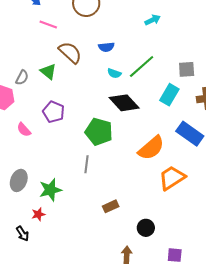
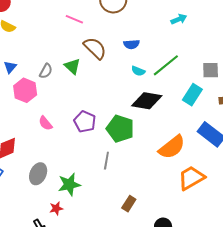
black diamond: (124, 103) -> (147, 101), turned -40
purple pentagon: (54, 112) -> (85, 122), moved
brown rectangle: (111, 206) -> (129, 204), turned -35

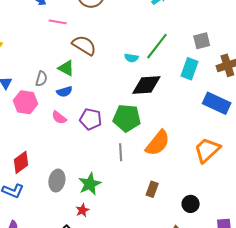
blue semicircle: (131, 44) -> (64, 92), moved
pink semicircle: (45, 123) -> (59, 118), moved
orange semicircle: (172, 147) -> (158, 143), moved

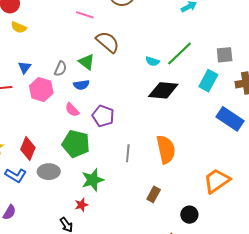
green pentagon: (127, 118) -> (76, 144), moved
orange semicircle: (158, 143) -> (166, 149), turned -60
orange trapezoid: (207, 150) -> (217, 181), moved
red diamond: (21, 162) -> (28, 148), turned -40
gray ellipse: (57, 181) -> (49, 172), moved, turned 70

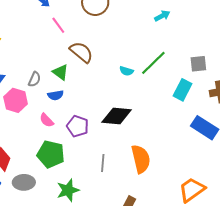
pink line: (85, 15) -> (58, 25), turned 36
black diamond: (163, 90) -> (117, 116), moved

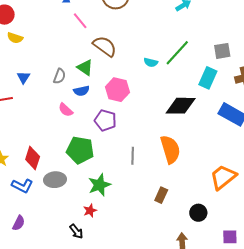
pink hexagon: (16, 100) -> (117, 90), moved
black diamond: (117, 116) -> (181, 106), moved
pink semicircle: (47, 120) -> (66, 110), moved

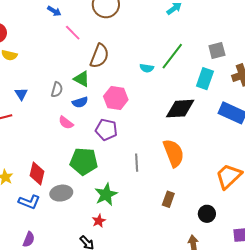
brown semicircle: (105, 46) -> (99, 56), turned 80

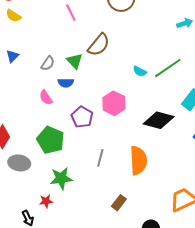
pink line: (73, 33) -> (71, 13), moved
pink hexagon: (116, 98) -> (114, 103), moved

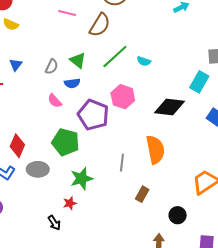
pink line: (71, 13) -> (67, 13), turned -42
brown semicircle: (99, 45) -> (100, 25), moved
green line: (168, 68) -> (115, 56), moved
purple pentagon: (82, 117) -> (93, 115), size x1.4
gray line: (100, 158) -> (122, 163), moved

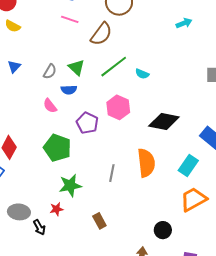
cyan rectangle: (199, 82) -> (188, 166), moved
purple pentagon: (93, 115) -> (87, 123), size x0.7
gray ellipse: (38, 169) -> (19, 212), moved
brown rectangle: (142, 194) -> (99, 221), moved, turned -63

